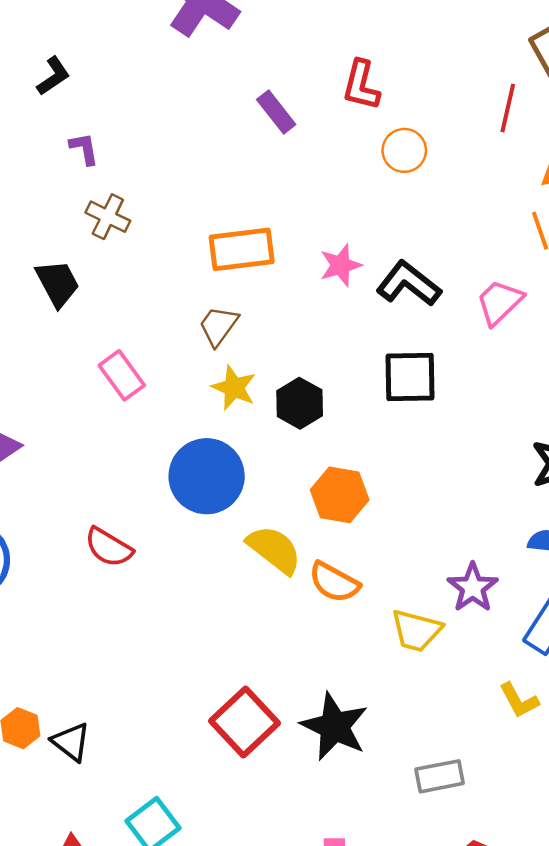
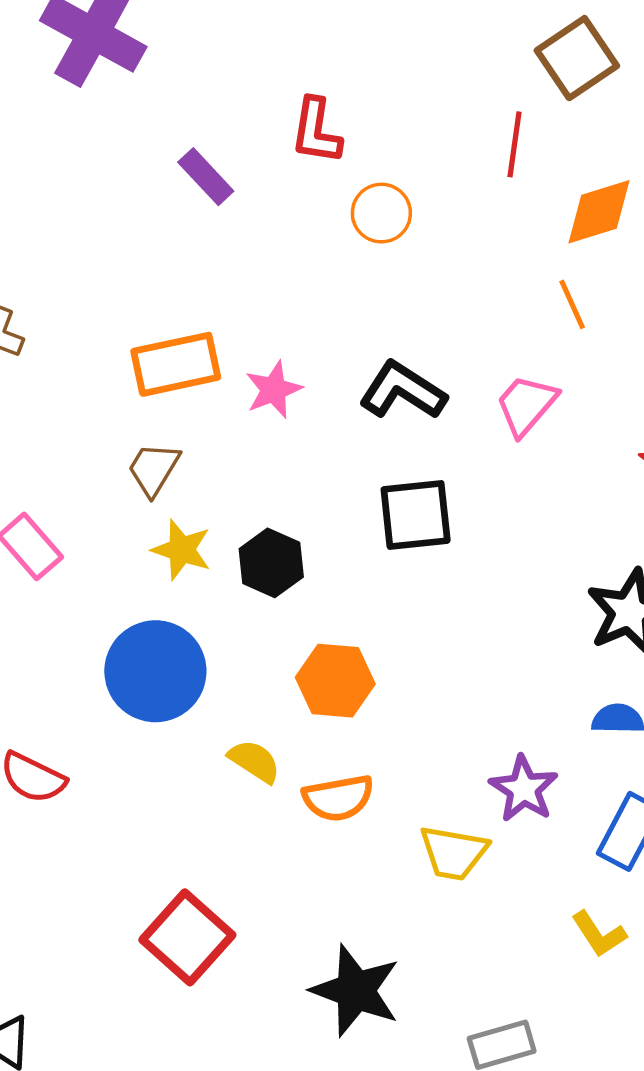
pink star: (341, 265) -> (274, 390), moved
yellow semicircle: (274, 549) -> (254, 761), size x0.7
orange semicircle: (334, 582) -> (338, 798), turned -34
red square: (244, 722) -> (187, 937), moved

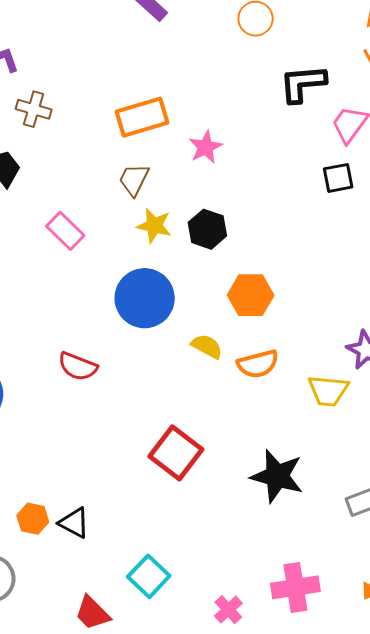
pink star: (274, 390) -> (206, 147), moved
black L-shape: (403, 391) -> (303, 83), moved, turned -33
black square: (416, 515) -> (338, 178), moved, size x0.7

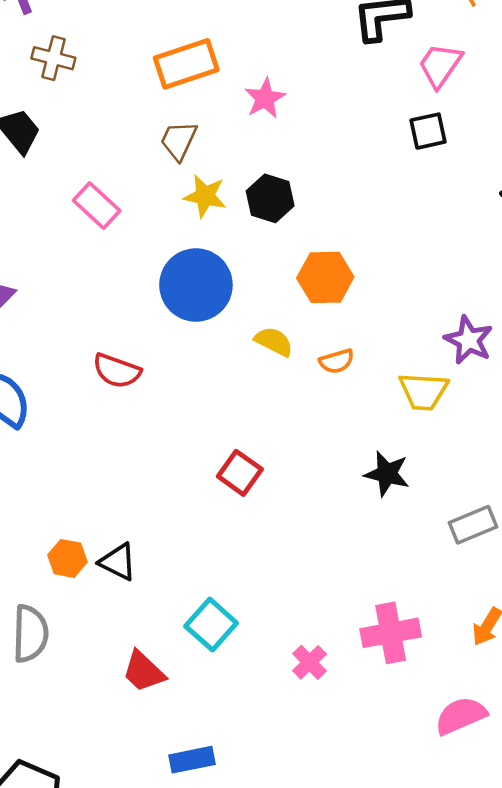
orange semicircle: (258, 364) -> (337, 361), size x0.7
red square: (176, 453) -> (240, 473), size x0.7
black star: (277, 476) -> (387, 474), moved, size x0.7

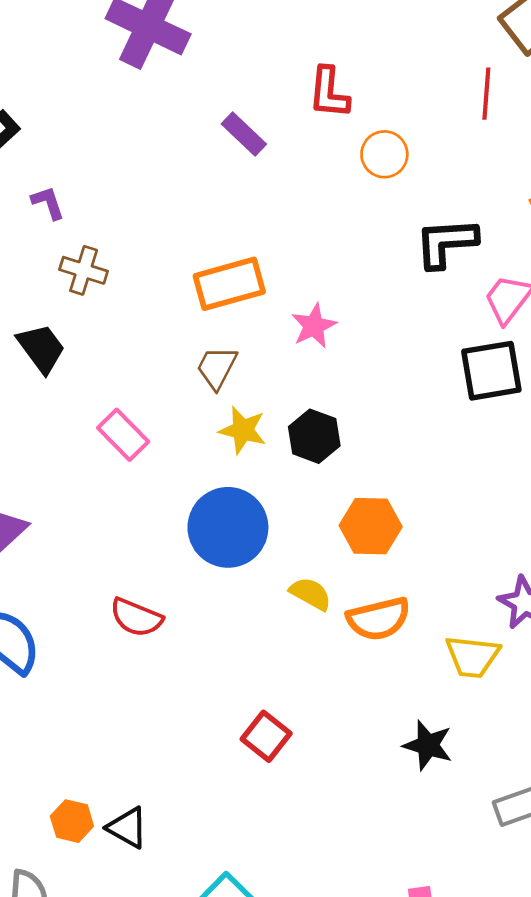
black square: (428, 131) -> (491, 371), size x1.5
orange semicircle: (337, 361) -> (379, 619), size x1.6

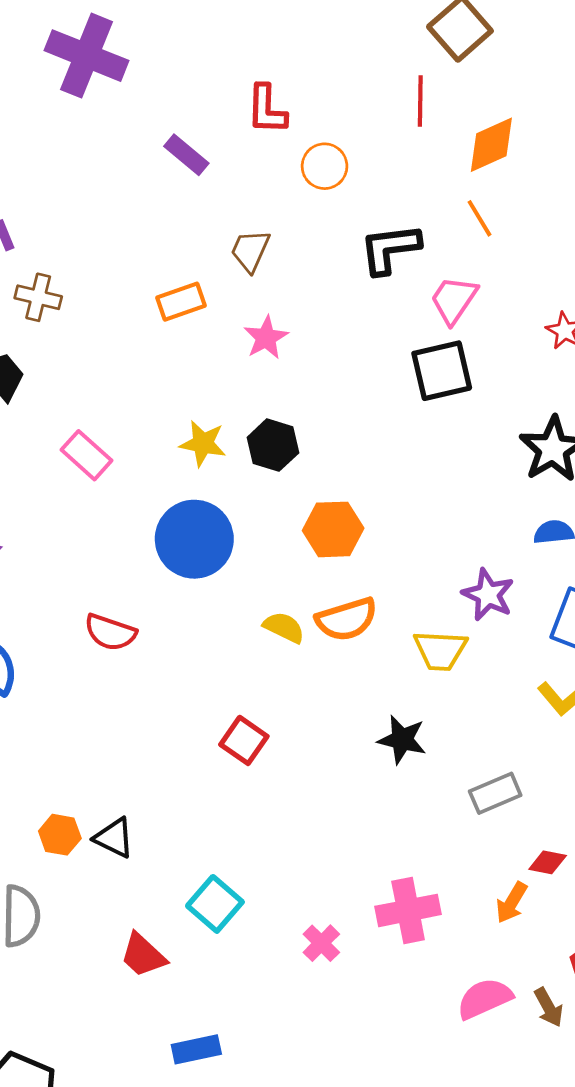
orange rectangle: (229, 284) -> (181, 302), size x0.7
brown trapezoid: (217, 368) -> (250, 251), moved
yellow semicircle: (311, 594) -> (284, 627), moved

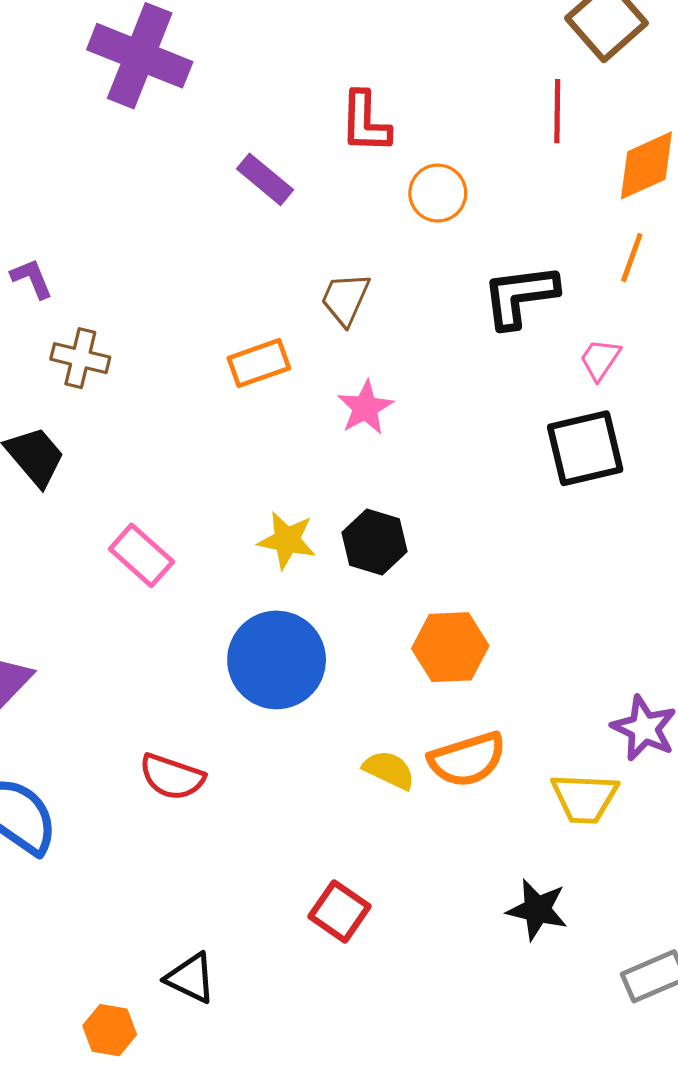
orange line: (479, 218) -> (632, 258), turned 51
pink trapezoid: (454, 300) -> (600, 359), size x0.7
black triangle: (114, 838) -> (191, 978), moved

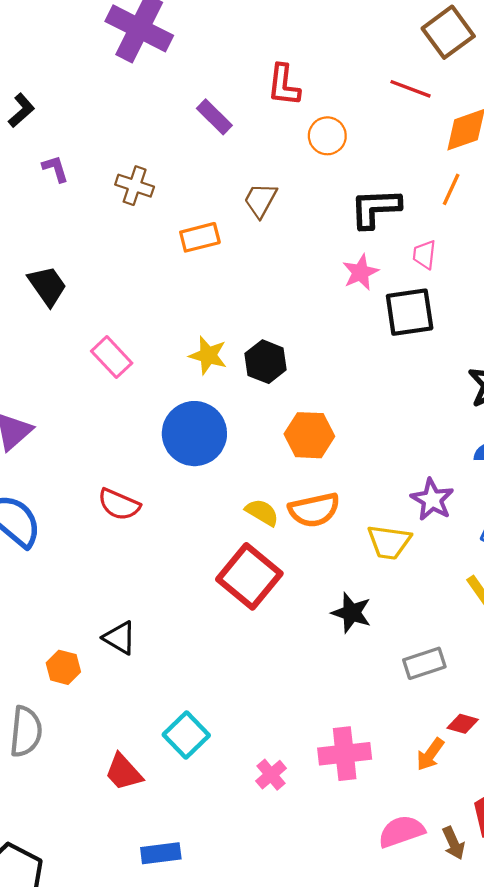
red line: (557, 111) -> (411, 89), turned -75
brown cross: (80, 358) -> (135, 186), moved
pink trapezoid: (600, 359) -> (424, 255), turned -32
pink star: (365, 408) -> (361, 272), moved
red square: (339, 911) -> (249, 576), moved, size x1.6

